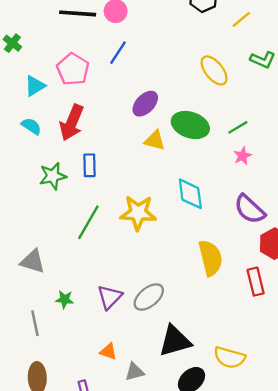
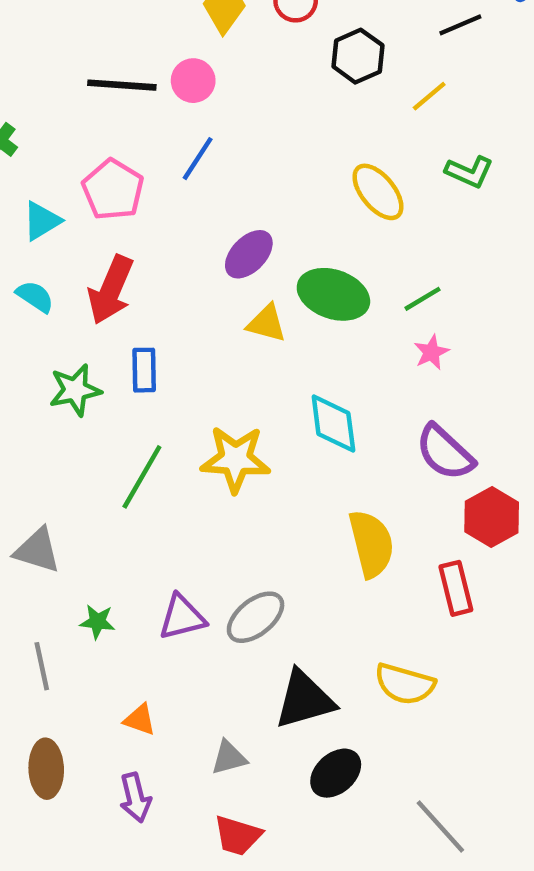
purple triangle: (110, 297) -> (182, 617), turned 32
orange triangle: (108, 352) -> (140, 720), moved
yellow semicircle: (229, 358) -> (405, 684), moved

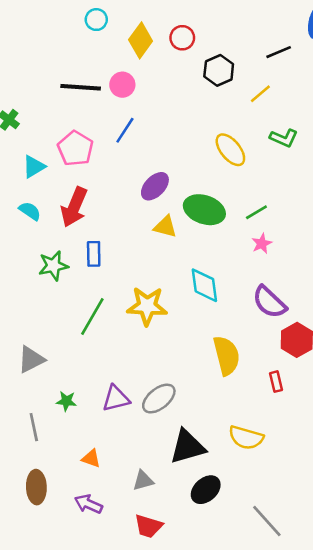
gray triangle: (37, 550) -> (31, 359), turned -44
red rectangle: (456, 588) -> (276, 382), size x0.7
purple arrow: (135, 798) -> (88, 504), turned 128

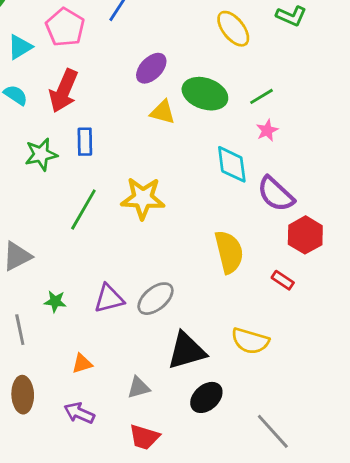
cyan diamond: (204, 285) -> (232, 164), moved
red rectangle: (276, 382) -> (283, 280), turned -42
orange triangle: (91, 458) -> (82, 364), turned -36

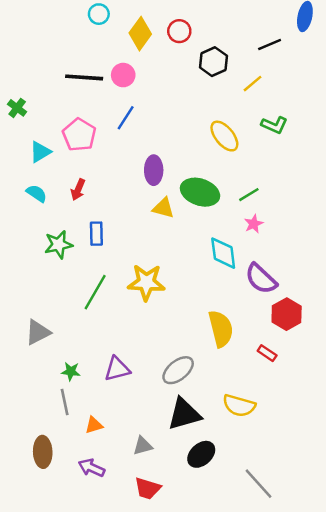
purple ellipse: (151, 68) -> (154, 170), turned -44
red arrow: (64, 91) -> (78, 190), size x0.6
gray ellipse: (156, 299) -> (178, 370), moved
gray line: (20, 330) -> (65, 402), moved

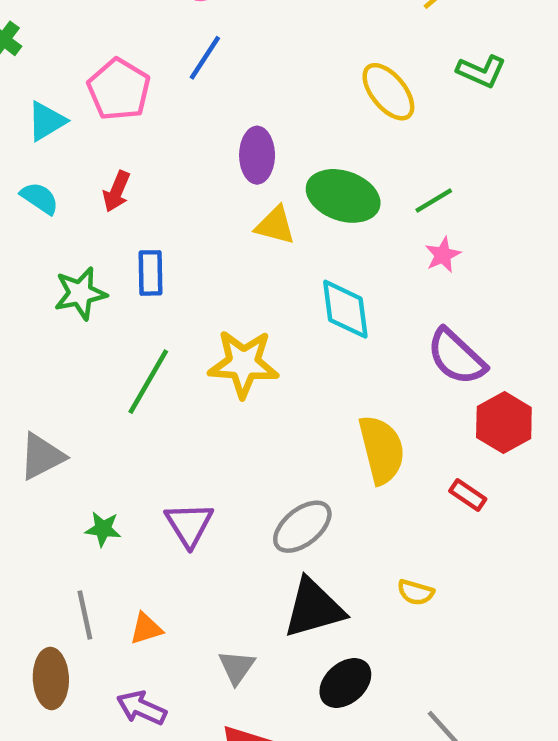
cyan diamond: (223, 253) -> (345, 309), moved
purple triangle: (117, 369) -> (189, 524), turned -48
gray line: (65, 402) -> (85, 615), moved
yellow semicircle: (239, 406) -> (416, 592), size x0.6
gray triangle: (143, 446) -> (237, 667), turned -40

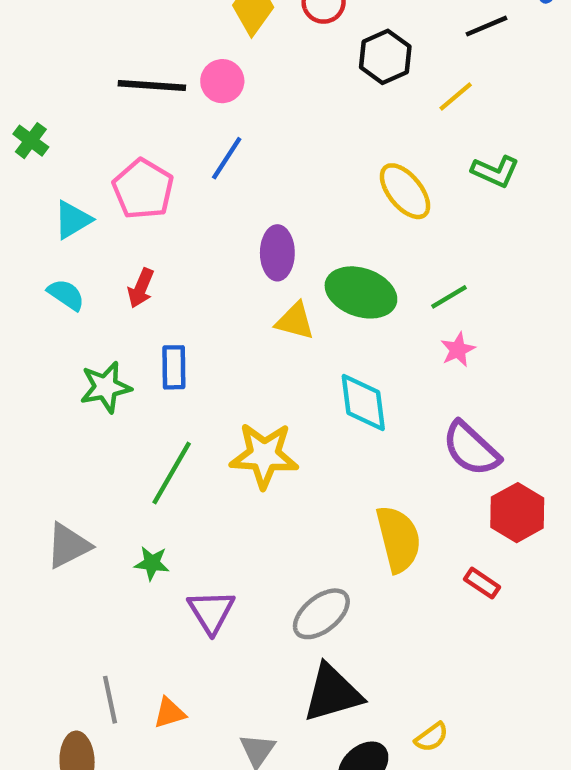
green star: (103, 529) -> (152, 563), moved
yellow semicircle: (416, 592) -> (431, 737), moved, turned -52

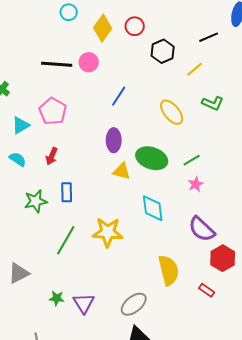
blue line: (227, 158) -> (119, 96), moved
green star: (152, 563) -> (57, 298), moved

